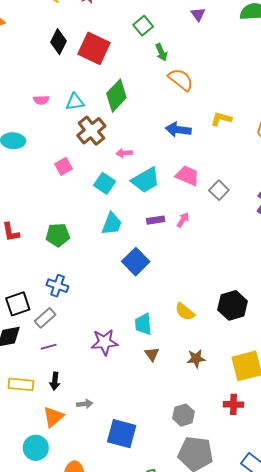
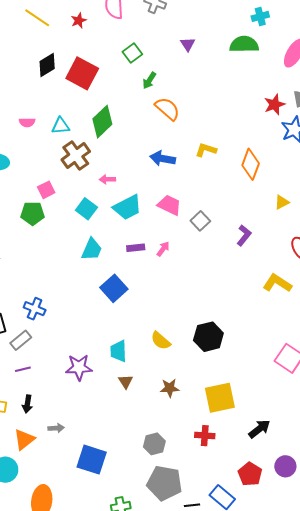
black diamond: (59, 42) -> (47, 65), turned 30
green arrow: (161, 52) -> (149, 80), turned 54
green pentagon: (58, 235) -> (33, 213), moved

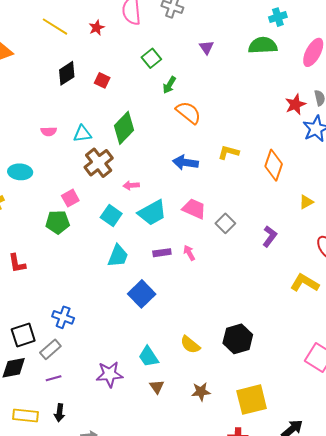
red square: (82, 73) -> (102, 80), size x0.5
pink arrow: (163, 249) -> (189, 253), turned -63
cyan trapezoid: (118, 351) -> (148, 357), turned -30

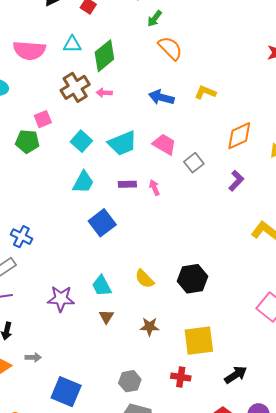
pink semicircle: (49, 131) -> (29, 50), size x2.0
cyan triangle: (82, 134) -> (72, 44), moved
orange diamond: (274, 165) -> (239, 136), moved, turned 40
pink arrow: (131, 185) -> (104, 93), moved

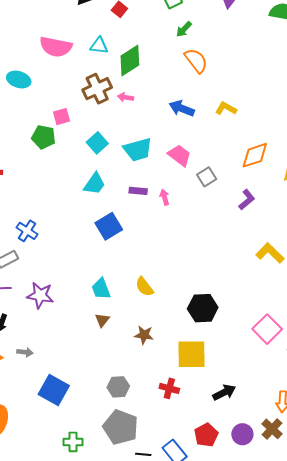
black hexagon: (192, 279) -> (203, 308), moved
purple star: (61, 299) -> (40, 295), moved

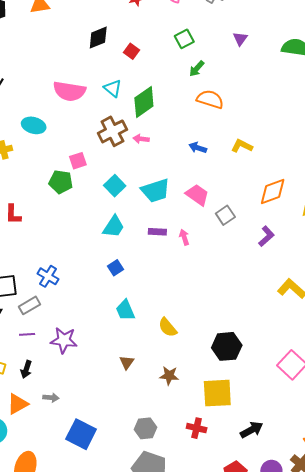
cyan triangle: (99, 46) -> (113, 88), turned 36
orange semicircle: (196, 61) -> (210, 99), turned -32
blue arrow: (182, 108) -> (198, 148), size x0.7
blue square: (109, 226) -> (116, 268), moved, size x0.6
cyan trapezoid: (101, 289) -> (125, 310), moved

